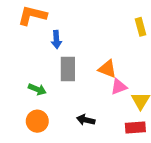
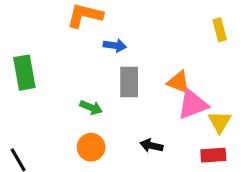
blue arrow: (56, 40) -> (115, 46), turned -78
pink triangle: (119, 87) -> (193, 104), size x1.5

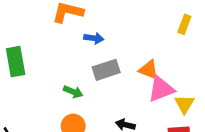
yellow rectangle: (220, 30) -> (184, 24), turned 36
gray rectangle: (129, 82) -> (106, 70), turned 72

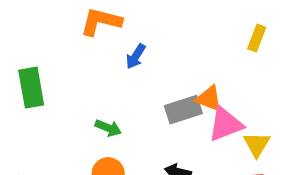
blue arrow: (94, 38) -> (136, 56), turned 114
gray rectangle: (106, 70) -> (183, 110), moved

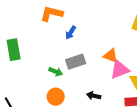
gray rectangle: (183, 110) -> (76, 62), moved

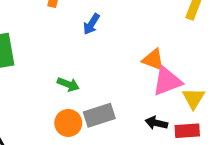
gray rectangle: (76, 62) -> (99, 115), moved
black arrow: (94, 96) -> (156, 123), moved

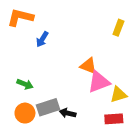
yellow triangle: (193, 98) -> (118, 95), turned 42
black arrow: (156, 123) -> (68, 113), moved

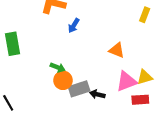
pink triangle: (99, 82) -> (126, 81), moved
orange circle: (25, 113) -> (63, 80), moved

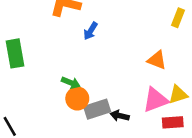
orange triangle: (117, 50) -> (157, 60), moved

